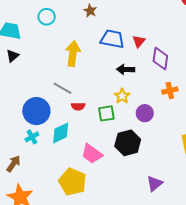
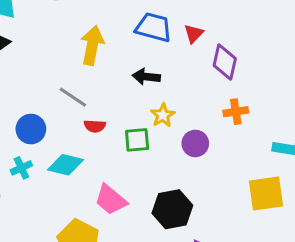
black arrow: (126, 69) -> (146, 77), moved
blue circle: (36, 111) -> (31, 129), size x0.7
cyan diamond: (61, 133) -> (65, 165), turned 35
black hexagon: (128, 143) -> (172, 209), moved

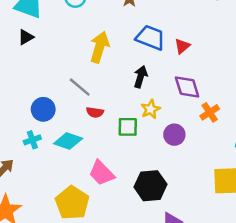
purple diamond: (225, 62) -> (187, 87), moved, turned -36
black arrow: (146, 77) -> (141, 77), turned 95
orange cross: (236, 112) -> (210, 112), turned -30

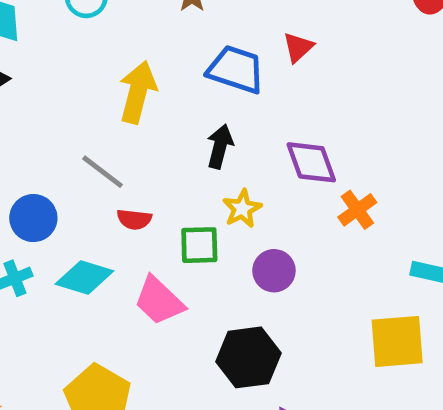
red triangle: (182, 46) -> (298, 47), moved
purple circle: (174, 135) -> (274, 271), moved
pink trapezoid: (102, 173) -> (159, 301), moved

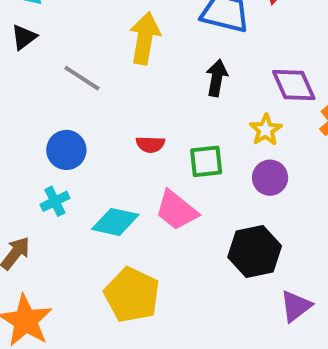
gray line: (103, 172) -> (82, 78), moved
yellow star: (242, 209) -> (266, 130), moved
cyan diamond: (84, 277) -> (115, 222), moved

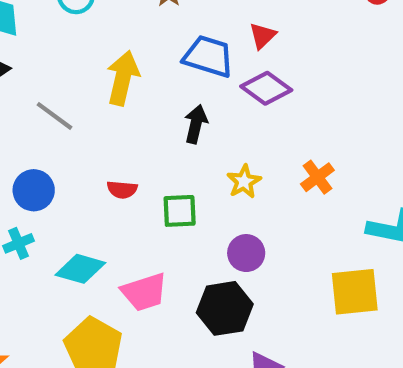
purple diamond: (294, 85) -> (266, 88), moved, turned -33
purple circle: (270, 178) -> (246, 253), moved
pink trapezoid: (176, 210) -> (144, 292), moved, turned -60

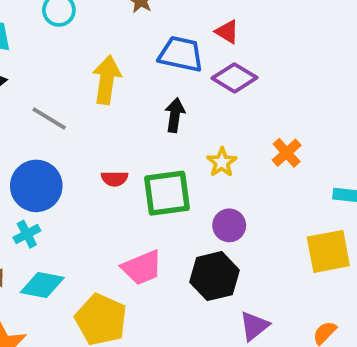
red triangle: (262, 36) -> (227, 32), turned -40
blue circle: (34, 190) -> (36, 186), size x1.4
green square: (180, 211) -> (167, 193), size x1.5
cyan diamond: (80, 269) -> (42, 285), moved

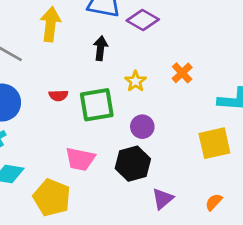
pink trapezoid: (142, 268) -> (80, 159), turned 36

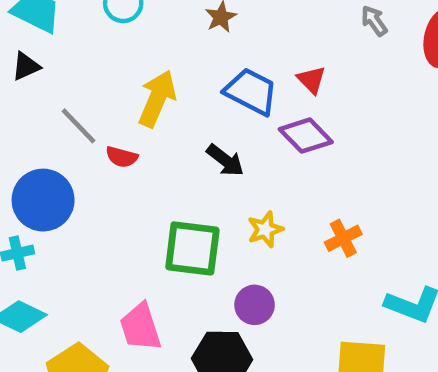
black arrow: (101, 48) -> (225, 160), turned 105
red semicircle: (58, 95) -> (122, 157), moved
pink trapezoid: (80, 159) -> (140, 327), turned 44

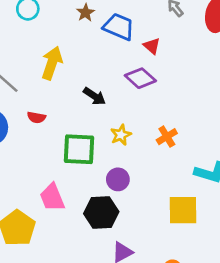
red triangle: (311, 80) -> (152, 46), moved
blue trapezoid: (251, 92) -> (119, 27), moved
red semicircle: (122, 157) -> (36, 117), moved

